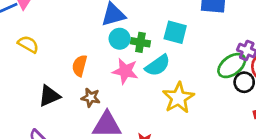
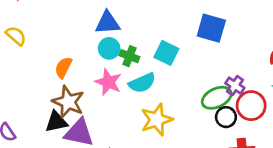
black triangle: (49, 96) -> (56, 122), moved
brown star: (91, 98) -> (68, 102), size x1.6

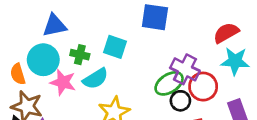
cyan circle: (109, 48) -> (43, 60), moved, size x1.5
orange semicircle: (63, 68) -> (18, 74), turned -35
purple cross: (235, 86) -> (185, 69), size x1.5

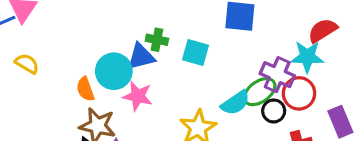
blue triangle: (55, 25) -> (141, 57), moved
green cross: (80, 55) -> (157, 40), moved
cyan star: (235, 61) -> (307, 57), moved
cyan semicircle: (95, 79) -> (235, 103), moved

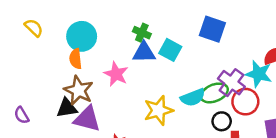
blue triangle: (141, 57) -> (144, 52), moved
cyan circle: (114, 71) -> (82, 36), moved
black circle: (274, 111) -> (222, 121), moved

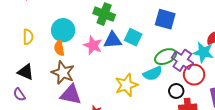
yellow semicircle: (34, 28) -> (28, 37), moved, turned 49
green cross: (142, 33) -> (104, 14), moved, size x1.5
pink star: (116, 74) -> (93, 45), moved
green ellipse: (214, 93) -> (166, 57), moved
black triangle: (67, 108) -> (26, 72), moved, turned 36

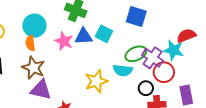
cyan semicircle: (153, 73) -> (123, 70), turned 30

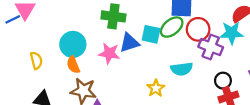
green ellipse: (136, 54) -> (172, 27), moved
red circle: (164, 72) -> (198, 29), moved
yellow star: (96, 81) -> (156, 88), size x0.7
black circle: (146, 88) -> (223, 81), moved

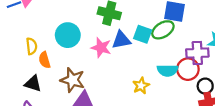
red circle: (198, 29) -> (188, 69), moved
purple cross: (211, 47) -> (197, 53), turned -30
orange semicircle: (73, 65) -> (45, 60), moved

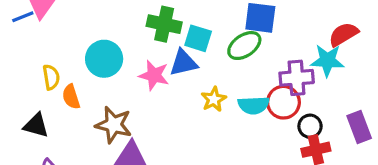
cyan square: (143, 34) -> (198, 38), moved
black triangle: (33, 84) -> (36, 125), moved
yellow star: (141, 86) -> (214, 99), moved

